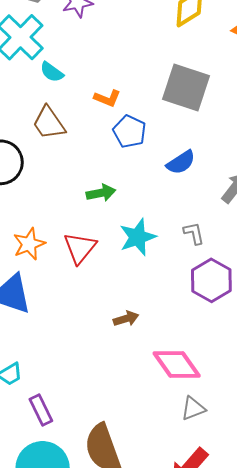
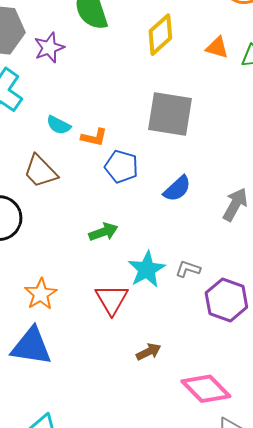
cyan semicircle: (52, 72) -> (59, 125), moved
gray L-shape: (194, 233) -> (188, 269), moved, turned -50
red triangle: (80, 248) -> (112, 299), moved

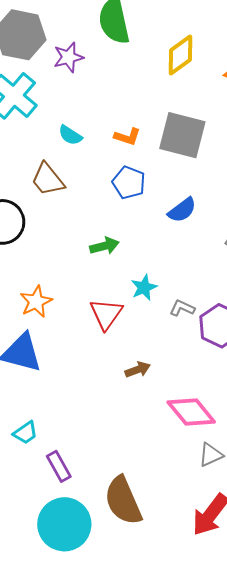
orange L-shape: (94, 137) -> (127, 137), moved
cyan star: (147, 269) -> (144, 287), size x0.7
gray L-shape: (188, 269) -> (182, 308), moved

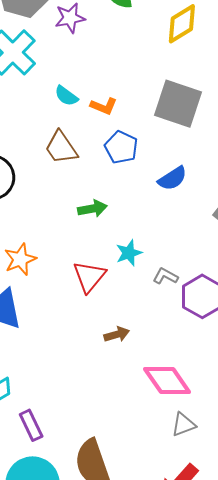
orange L-shape: (127, 137) -> (104, 106), moved
brown trapezoid: (48, 179) -> (61, 148), moved

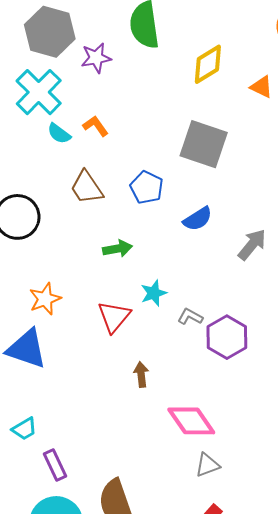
cyan semicircle: (66, 96) -> (59, 134), moved
orange L-shape: (104, 106) -> (96, 126), moved, turned -148
brown arrow: (117, 334) -> (141, 375), turned -80

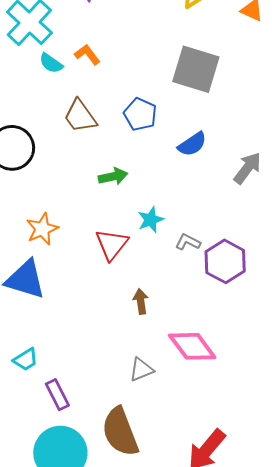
gray triangle: (207, 465) -> (141, 370), moved

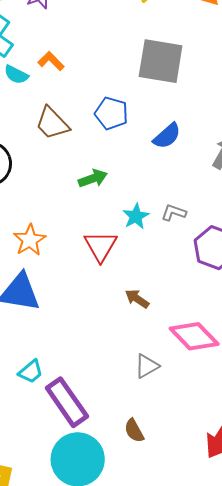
gray L-shape: (188, 242) -> (174, 213), moved
brown arrow: (141, 301) -> (137, 299), turned -40
purple rectangle: (57, 395) -> (67, 402), size x1.6
brown semicircle: (120, 432) -> (134, 431), size x0.5

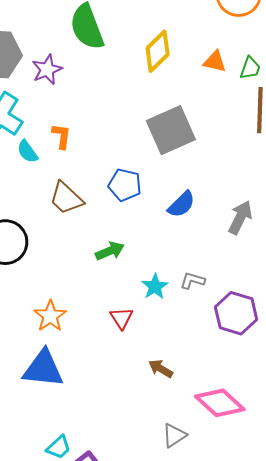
orange L-shape: (51, 61) -> (62, 136), turned 56
gray square: (161, 61) -> (171, 130), turned -30
cyan semicircle: (16, 75) -> (27, 152), turned 30
red triangle: (101, 246) -> (121, 318), size x0.7

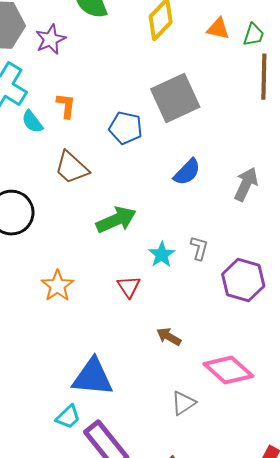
blue pentagon: (125, 185) -> (126, 128), moved
green arrow: (110, 251) -> (116, 220), size x1.4
gray L-shape: (192, 281) -> (199, 248), turned 90
blue triangle: (43, 369) -> (93, 377), moved

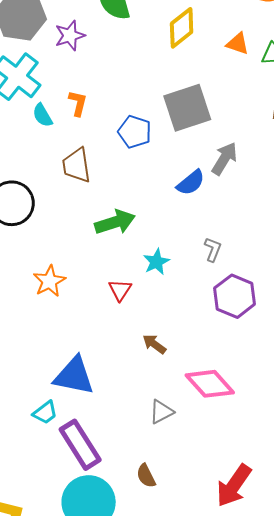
brown trapezoid: (72, 168) -> (77, 165), turned 33
gray arrow: (246, 184) -> (224, 159), moved
gray L-shape: (199, 248) -> (213, 249), moved

